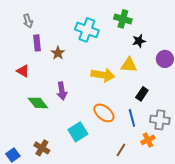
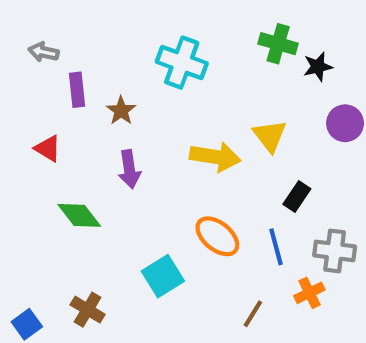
green cross: (123, 19) -> (278, 44), moved
gray arrow: (28, 21) -> (44, 52), moved, turned 120
black star: (139, 41) -> (318, 67), moved
yellow triangle: (129, 65) -> (270, 136), turned 48
purple arrow: (62, 91) -> (129, 169), moved

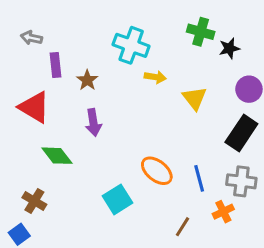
red triangle: (48, 148) -> (34, 107), size x1.6
yellow arrow: (215, 157) -> (155, 77), moved, size x0.6
black rectangle: (297, 197) -> (241, 133), moved, size x1.6
brown cross: (88, 310) -> (34, 201), moved

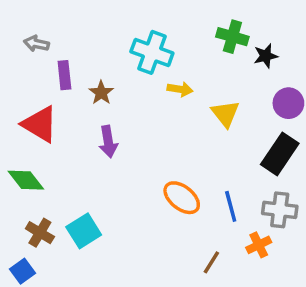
green diamond: (57, 156) -> (26, 180), moved
cyan square: (117, 199) -> (84, 231), moved

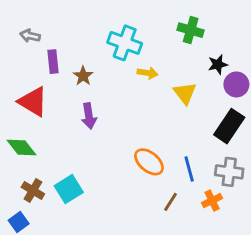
black star: (266, 56) -> (218, 64), moved
brown line: (211, 262) -> (170, 202), moved

